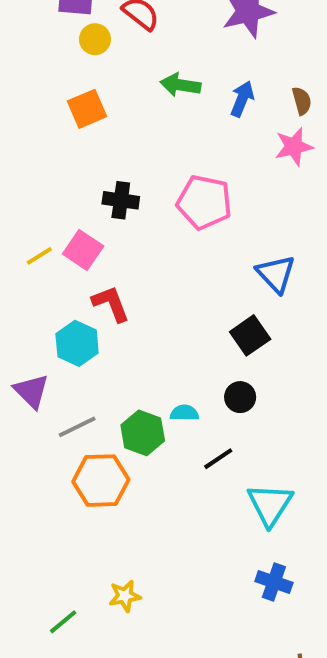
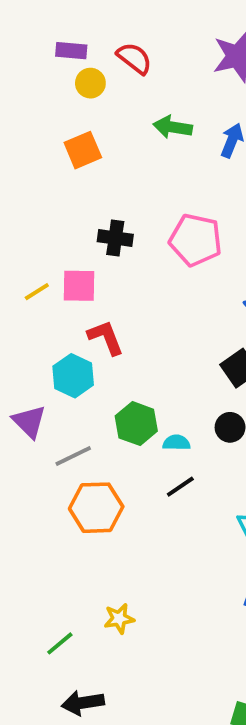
pink square: (83, 250) -> (79, 286), turned -33
green hexagon: (143, 433) -> (136, 424), moved
black line: (218, 459) -> (180, 487), moved

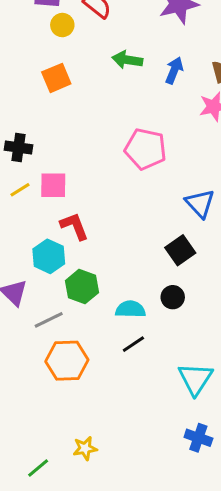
black cross: (115, 238) -> (18, 147), moved
green hexagon: (136, 424) -> (82, 287), moved
cyan semicircle: (176, 443) -> (130, 309), size x1.4

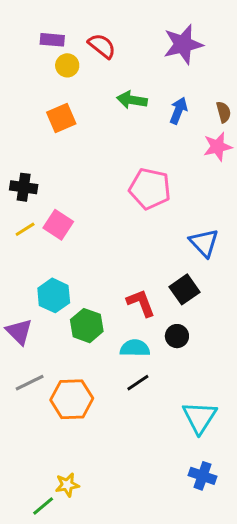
pink square: (53, 185) -> (58, 225), turned 32
red L-shape: (74, 226) -> (141, 303), moved
gray line: (49, 320) -> (30, 383), moved
yellow star: (85, 448) -> (67, 485), moved

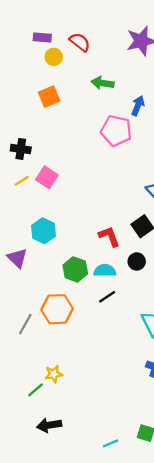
blue arrow: (178, 111) -> (138, 106), moved
pink pentagon: (150, 189) -> (116, 131), moved
green hexagon: (87, 326) -> (75, 269), moved
gray line: (30, 383) -> (25, 324), moved, turned -35

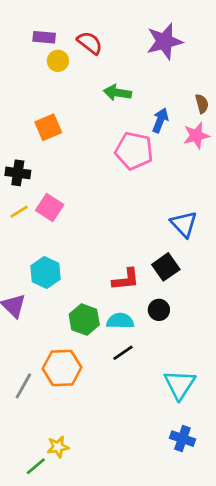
orange square: (49, 97) -> (48, 127), moved
red L-shape: (109, 236) -> (126, 279), turned 105

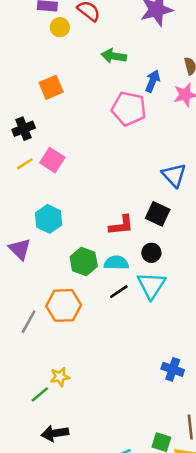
black cross: (18, 173) -> (24, 129), turned -30
black square: (166, 267) -> (158, 214), turned -30
cyan triangle: (180, 385) -> (151, 285), moved

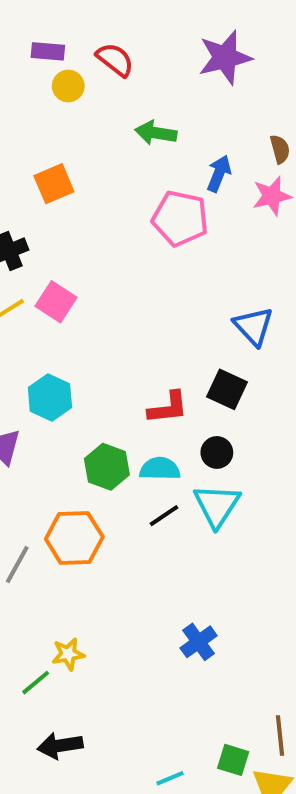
blue cross: (173, 369) -> (199, 642), moved, turned 35

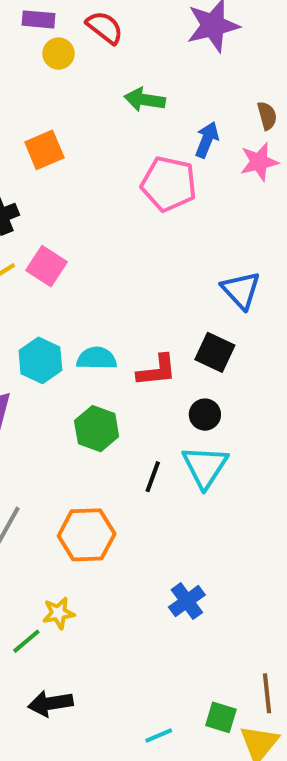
cyan semicircle: (160, 469) -> (97, 358), moved
black line: (164, 516) -> (153, 477), turned -36
orange hexagon: (74, 538) -> (87, 535), moved

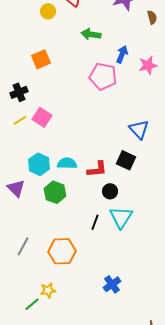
brown semicircle: (267, 116) -> (152, 17), moved
black circle: (205, 415) -> (110, 191), moved
green hexagon: (97, 429) -> (55, 192), moved

